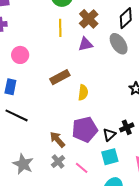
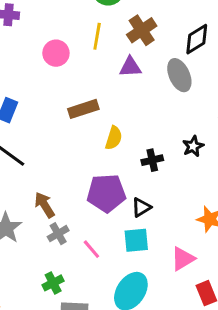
pink circle: (20, 55) -> (56, 53), moved
black cross: (127, 127) -> (152, 160), moved
brown arrow: (57, 139) -> (45, 205), moved

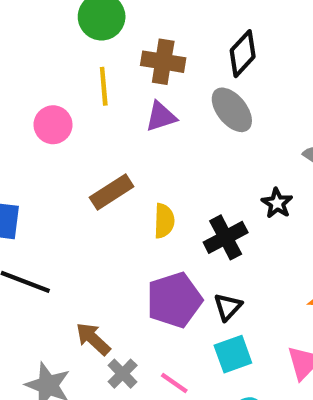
brown cross: (142, 30) -> (163, 62), turned -32
black cross: (152, 160) -> (226, 237), size x1.4

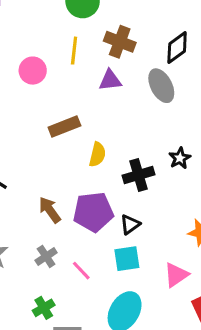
brown arrow: (93, 339) -> (50, 210), moved

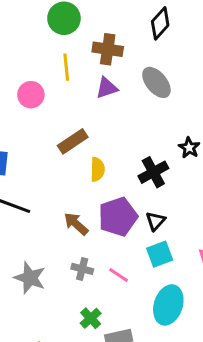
black diamond: (177, 47) -> (160, 23), moved
yellow semicircle: (97, 154) -> (97, 169), moved
gray cross: (46, 256) -> (82, 269), turned -30

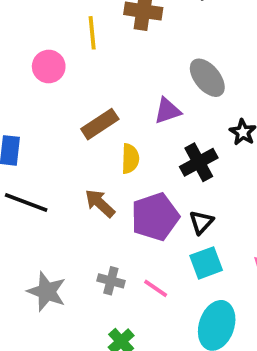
gray ellipse: (156, 82) -> (207, 78), moved
purple triangle: (107, 88) -> (168, 111), moved
brown arrow: (76, 224) -> (100, 203), moved

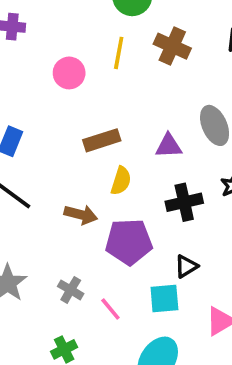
brown arrow: (100, 203) -> (81, 215), turned 136
black triangle: (201, 222) -> (186, 266), moved

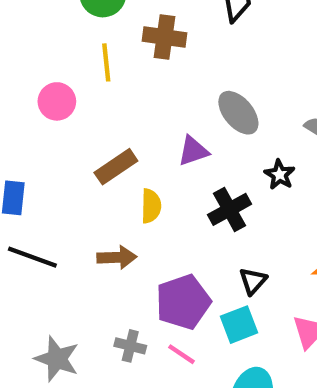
purple pentagon: (129, 242) -> (183, 302), moved

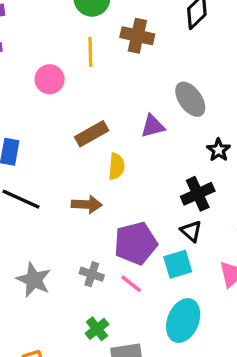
black cross: (229, 209) -> (198, 194), moved
black triangle: (253, 281) -> (191, 231), turned -35

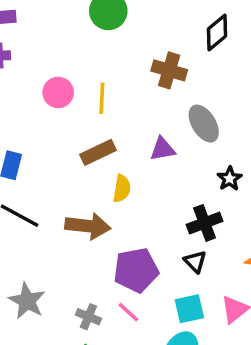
brown cross: (137, 36) -> (169, 70), moved
yellow line: (90, 52) -> (102, 98), moved
brown arrow: (87, 204) -> (88, 226), size x1.4
cyan square: (178, 264) -> (189, 309), moved
gray cross: (92, 274) -> (88, 317), moved

